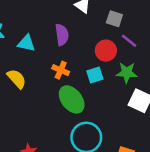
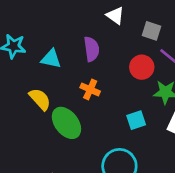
cyan square: (95, 75) -> (136, 120), moved
green ellipse: (72, 99) -> (66, 123), moved

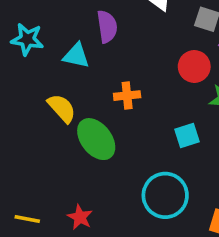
purple semicircle: (92, 49) -> (107, 27), moved
orange cross: (90, 89) -> (127, 96), turned -30

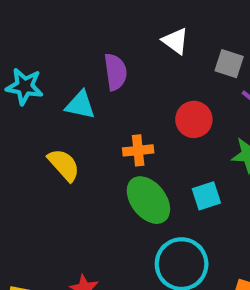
red circle: (194, 66) -> (194, 119), moved
green ellipse: (96, 139) -> (148, 200), moved

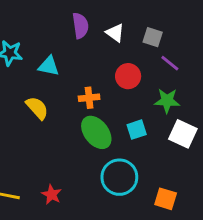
white triangle: (175, 41) -> (115, 33), moved
purple semicircle: (115, 72) -> (80, 26), moved

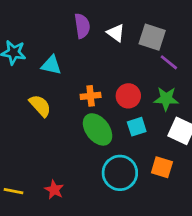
gray square: (153, 37) -> (152, 37), size x1.4
red circle: (128, 76) -> (128, 96), moved
orange square: (166, 199) -> (162, 167), moved

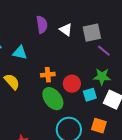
gray square: (152, 37) -> (92, 33), turned -30
red circle: (128, 96) -> (72, 84), moved
cyan square: (137, 127) -> (90, 95), moved

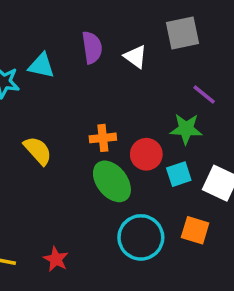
gray square: (92, 33) -> (182, 33), moved
cyan triangle: (20, 53) -> (41, 66), moved
green star: (102, 77) -> (186, 129), moved

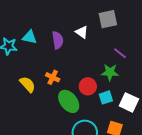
purple semicircle: (92, 48) -> (58, 40), moved
orange cross: (103, 138) -> (53, 77), moved, turned 32

